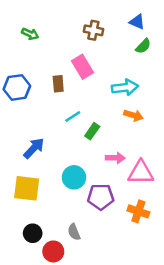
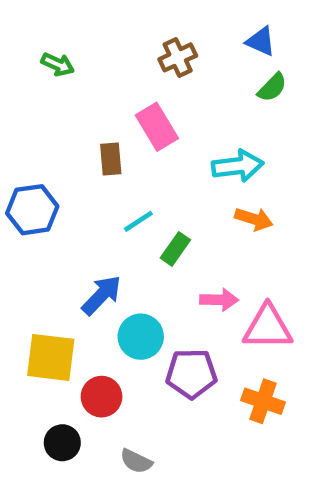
brown cross: (93, 30) -> (178, 57), turned -36
blue hexagon: (17, 87) -> (32, 210), moved
blue arrow: (34, 148) -> (102, 295), moved
gray semicircle: (74, 232) -> (136, 461), moved, turned -42
red circle: (53, 251) -> (102, 397), moved

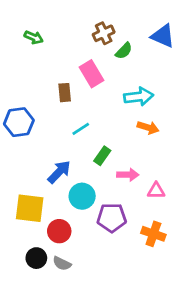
blue triangle: (261, 41) -> (163, 36), moved, size x1.4
green semicircle: (272, 87) -> (124, 51), moved
green rectangle: (175, 249) -> (102, 156), moved
pink triangle: (268, 327) -> (156, 191), size x0.6
gray semicircle: (136, 461) -> (62, 263), moved

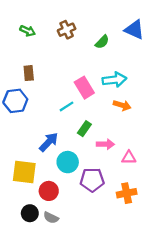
brown cross: (104, 33) -> (67, 30), moved
pink rectangle: (92, 74) -> (84, 88), moved
brown rectangle: (65, 93) -> (29, 73), moved
orange cross: (153, 234) -> (127, 193), turned -30

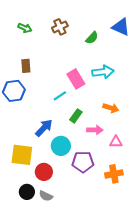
orange arrow: (122, 105) -> (111, 108), moved

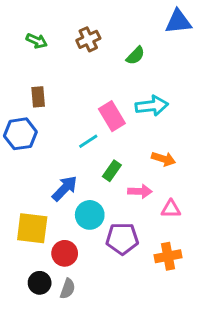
blue triangle: (121, 27) -> (178, 22), moved, turned -30
gray semicircle: (46, 196) -> (68, 289), turned -96

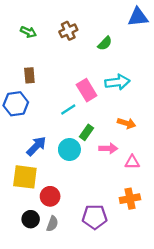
blue arrow: (65, 188) -> (36, 146), moved
cyan circle: (90, 215) -> (69, 150), moved
purple pentagon: (122, 239) -> (95, 217), moved

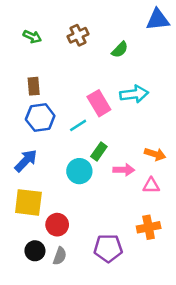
blue hexagon: (16, 104) -> (40, 118), moved
orange arrow: (127, 123) -> (155, 154), moved
blue arrow: (36, 146) -> (26, 161), moved

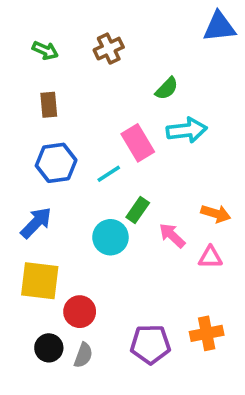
green semicircle: (120, 50) -> (167, 88), moved
brown rectangle: (34, 86) -> (49, 105), moved
pink arrow: (124, 170) -> (172, 235), turned -138
orange cross: (149, 227) -> (207, 333), moved

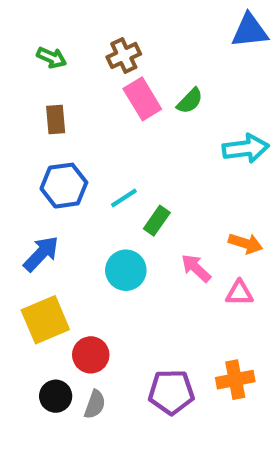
cyan arrow: (187, 130) -> (246, 148), moved
pink rectangle: (138, 143) -> (142, 99), moved
green rectangle: (138, 210) -> (157, 221), moved
yellow square: (40, 281) -> (45, 320), turned -30

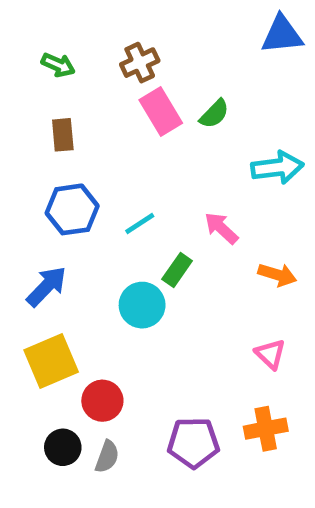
green rectangle: (157, 221) -> (177, 270), moved
pink arrow: (196, 268) -> (221, 228), moved
pink triangle: (239, 293) -> (270, 354), moved, turned 44

